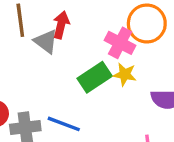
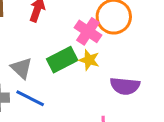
gray triangle: (46, 41) -> (21, 68), moved

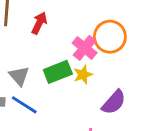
yellow star: (89, 60) -> (83, 75), turned 30
purple semicircle: (125, 86) -> (114, 102), turned -60

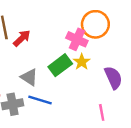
red arrow: (39, 23) -> (22, 38), moved, turned 36
purple semicircle: (114, 102) -> (113, 78), turned -50

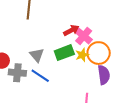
orange circle: (95, 24) -> (99, 53), moved
red arrow: (22, 38) -> (71, 30), moved

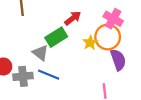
pink cross: (84, 36) -> (113, 19), moved
green rectangle: (64, 53) -> (56, 37), moved

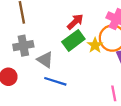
green rectangle: (56, 37) -> (73, 40), moved
gray cross: (23, 76) -> (23, 46), moved

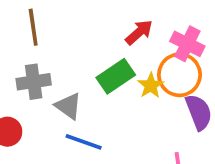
red arrow: (75, 22) -> (139, 32), moved

